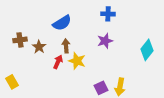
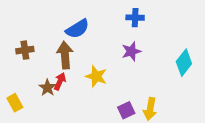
brown arrow: (66, 46) -> (65, 55), moved, size x1.5
brown star: (39, 47) -> (47, 88), moved
red arrow: (58, 62) -> (60, 81), moved

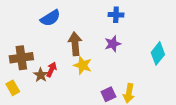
blue semicircle: (77, 29) -> (50, 18), moved
brown cross: (25, 50) -> (21, 58), moved, size x1.5
brown arrow: (65, 55) -> (75, 44), moved

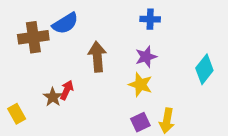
brown cross: (21, 58) -> (33, 37), moved
yellow star: (83, 65) -> (140, 85), moved

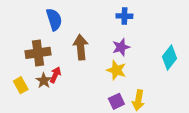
blue semicircle: (65, 23) -> (54, 19), turned -75
brown cross: (33, 37) -> (38, 53), moved
yellow rectangle: (17, 114) -> (21, 85), moved

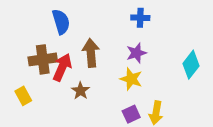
red arrow: (55, 75) -> (62, 67), moved, size x1.5
brown star: (44, 81) -> (80, 91), moved

